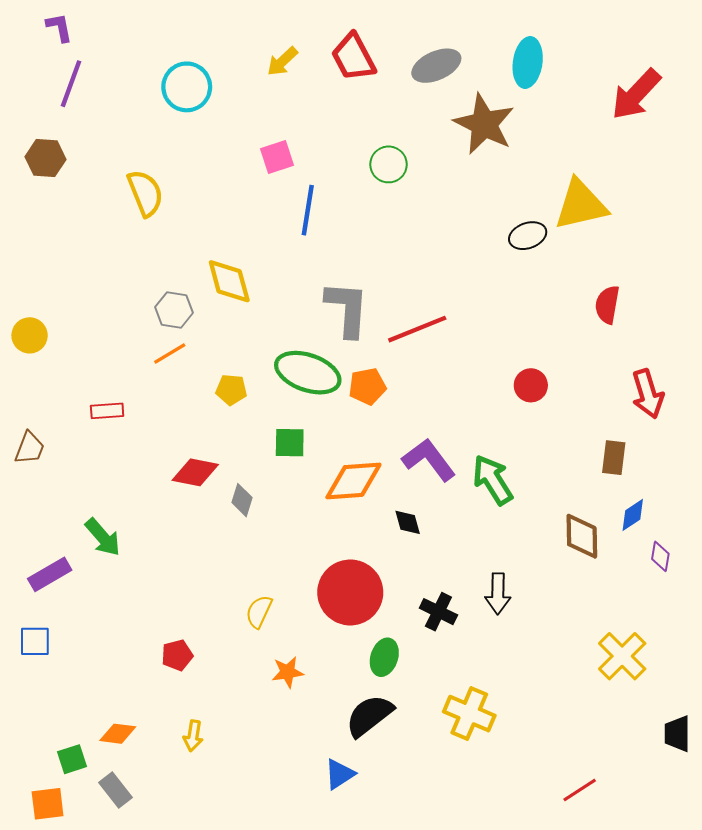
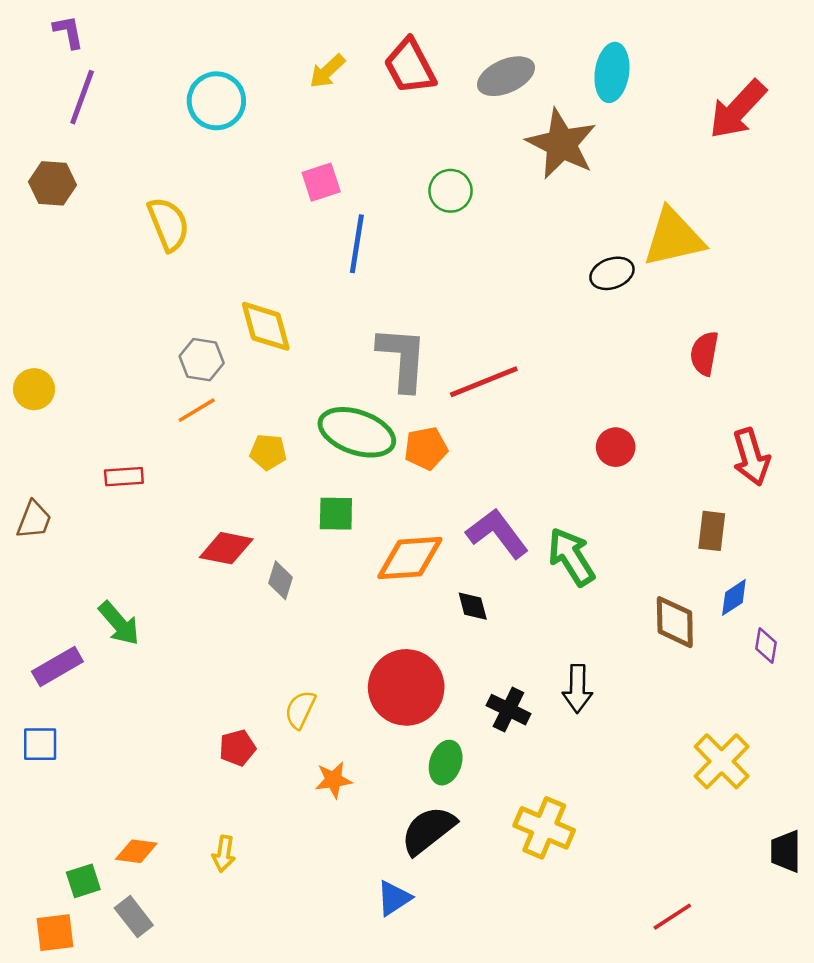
red pentagon: (177, 655) -> (237, 748), moved

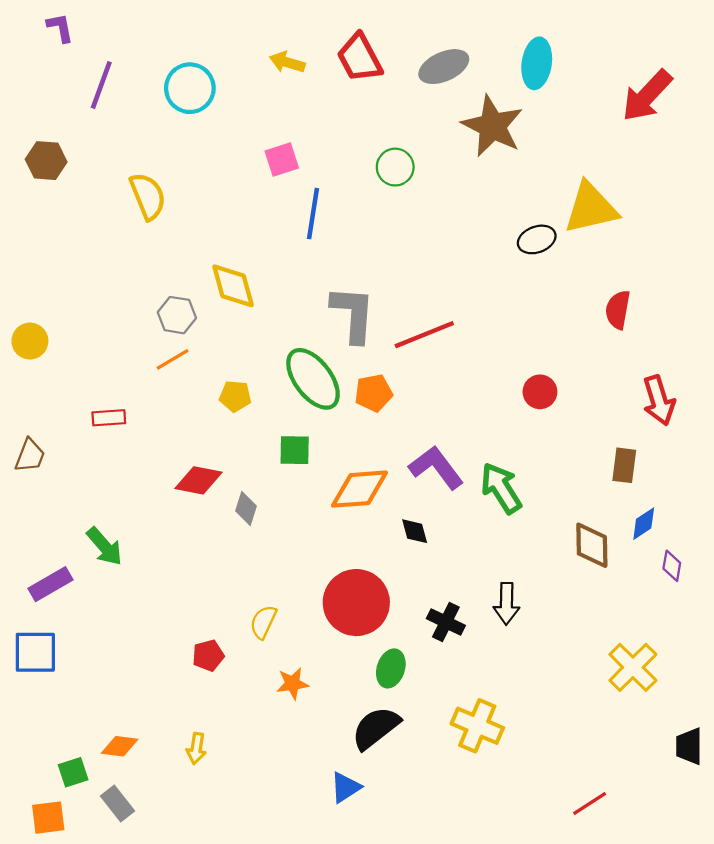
yellow arrow: (327, 71) -> (287, 62), turned 60
purple line: (82, 97) -> (101, 85), moved
green ellipse: (357, 432) -> (313, 379), turned 34
blue square: (40, 744) -> (35, 652), size x1.4

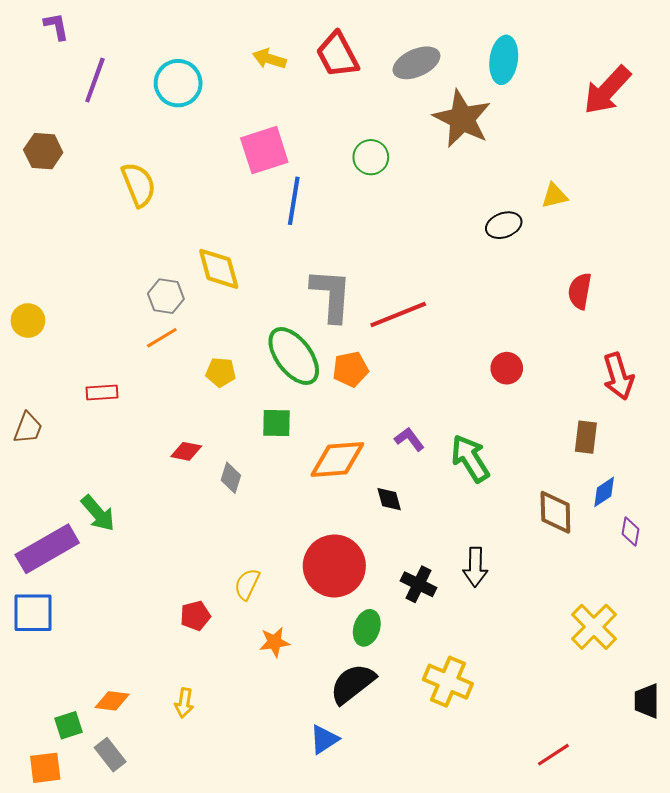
pink square: (282, 160) -> (264, 150), size x1.5
yellow triangle: (591, 208) -> (554, 196), size x0.5
purple L-shape: (436, 467) -> (409, 439), size x0.6
red diamond: (198, 480) -> (186, 451), size x0.7
purple rectangle: (50, 584) -> (47, 549), size x1.5

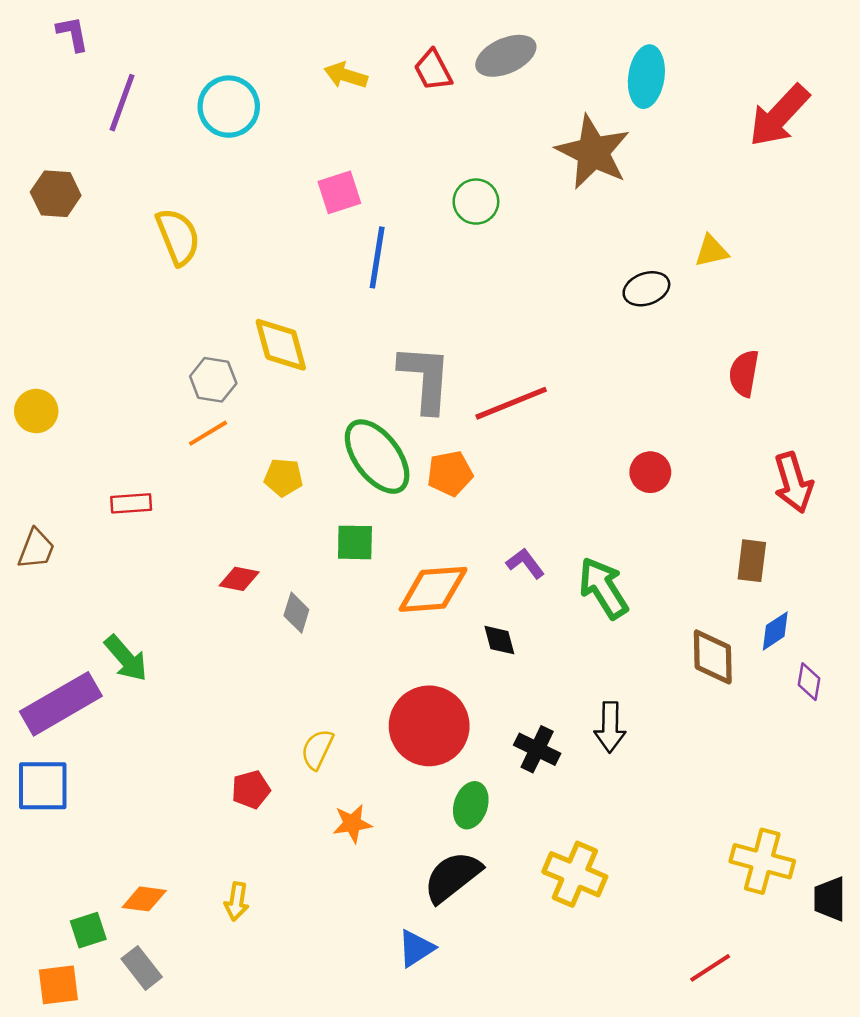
red trapezoid: (337, 55) -> (433, 70), size x0.7
gray ellipse: (416, 63) -> (506, 56), moved
pink square: (264, 150) -> (339, 192), size x0.7
yellow cross: (594, 627) -> (762, 861), moved, turned -30

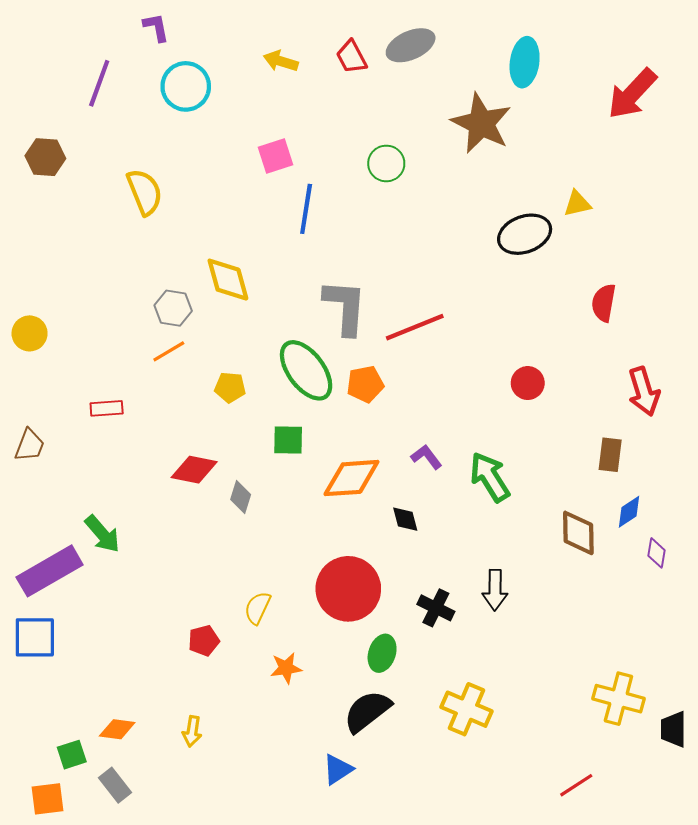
purple L-shape: (73, 34) -> (156, 27), moved
black ellipse: (646, 289) -> (525, 234), size x1.4
red diamond: (239, 579) -> (194, 470), size x1.4

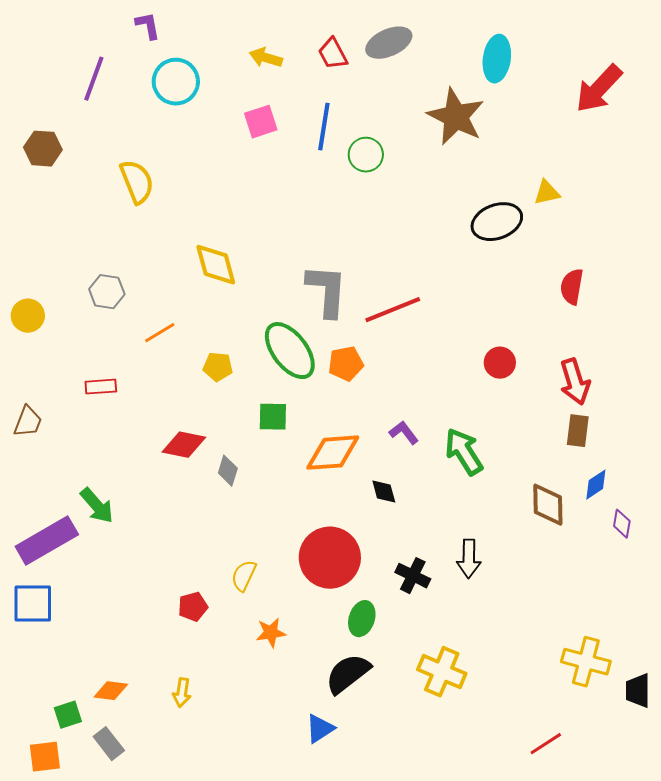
pink square: (275, 156) -> (261, 122), moved
blue line: (306, 209) -> (324, 127), moved
gray hexagon: (173, 308) -> (107, 292), moved
red arrow: (644, 391) -> (575, 382), moved

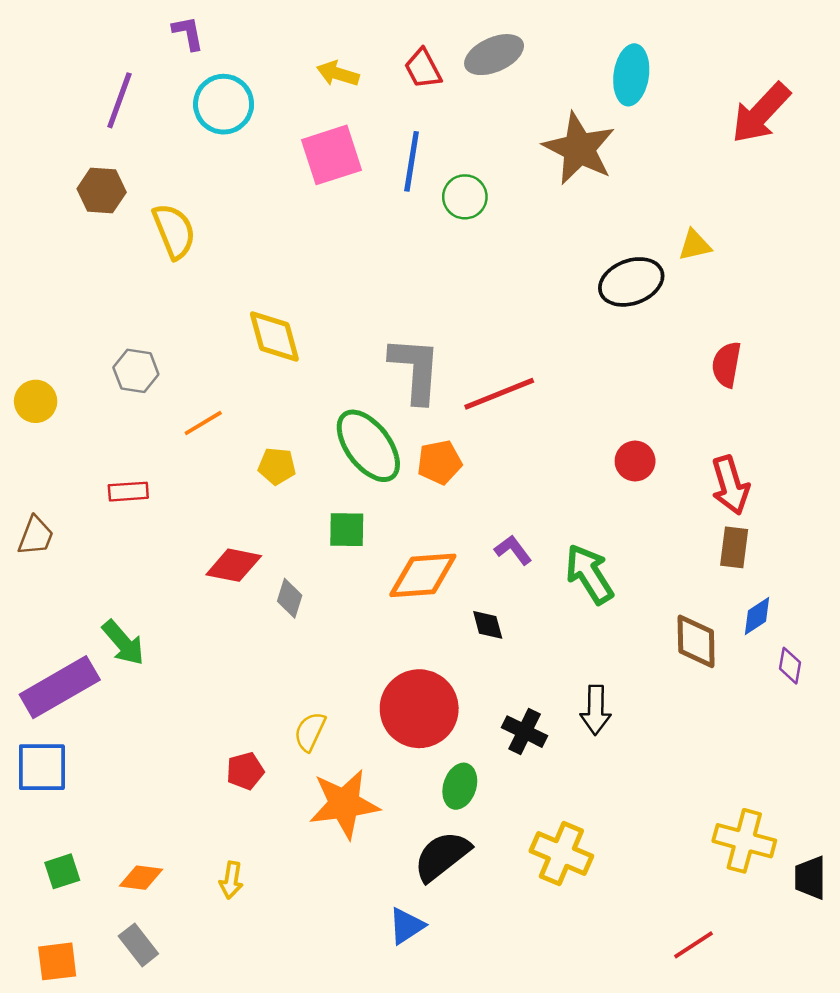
pink square: (261, 122) -> (331, 155), size x1.4
brown hexagon: (43, 149) -> (102, 191), moved
orange star: (271, 633) -> (344, 804), size x1.8
green square: (68, 715) -> (62, 871), moved

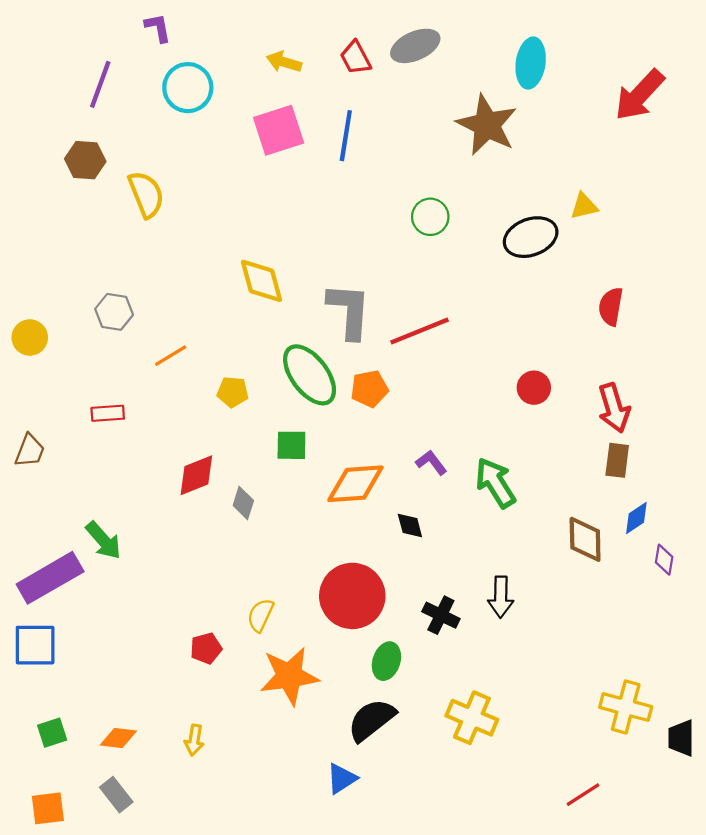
green circle: (465, 197) -> (430, 217), moved
yellow diamond: (274, 337) -> (261, 281), moved
red diamond: (234, 565) -> (196, 475), turned -33

